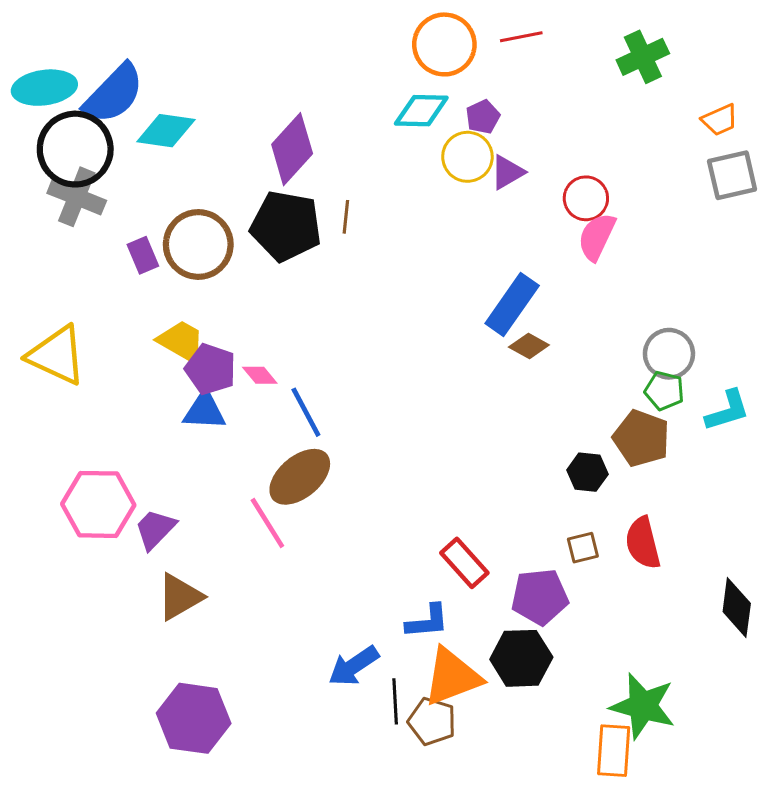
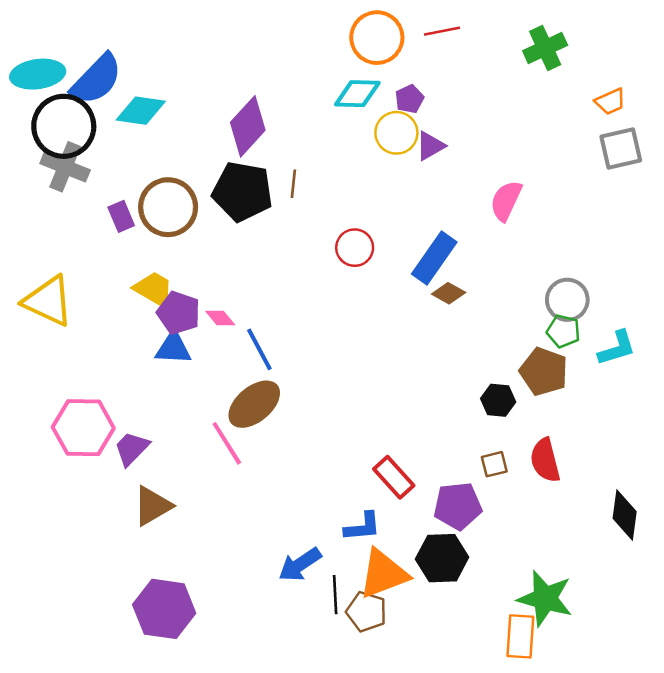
red circle: (586, 198) -> (355, 248), moved

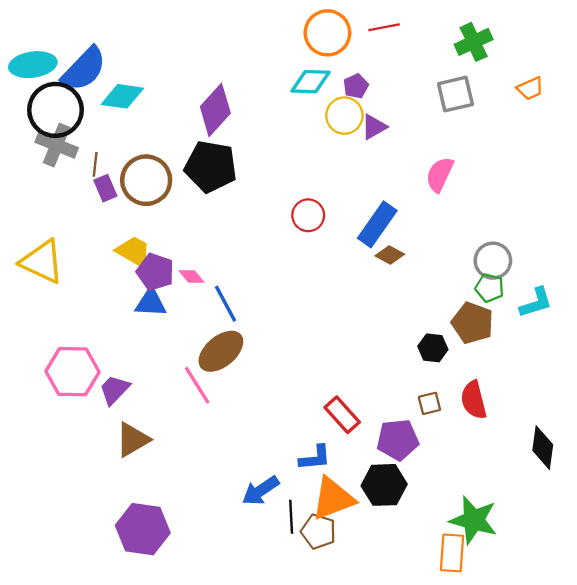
gray square: (621, 148) -> (455, 94), moved
brown line: (293, 184) -> (95, 164), moved

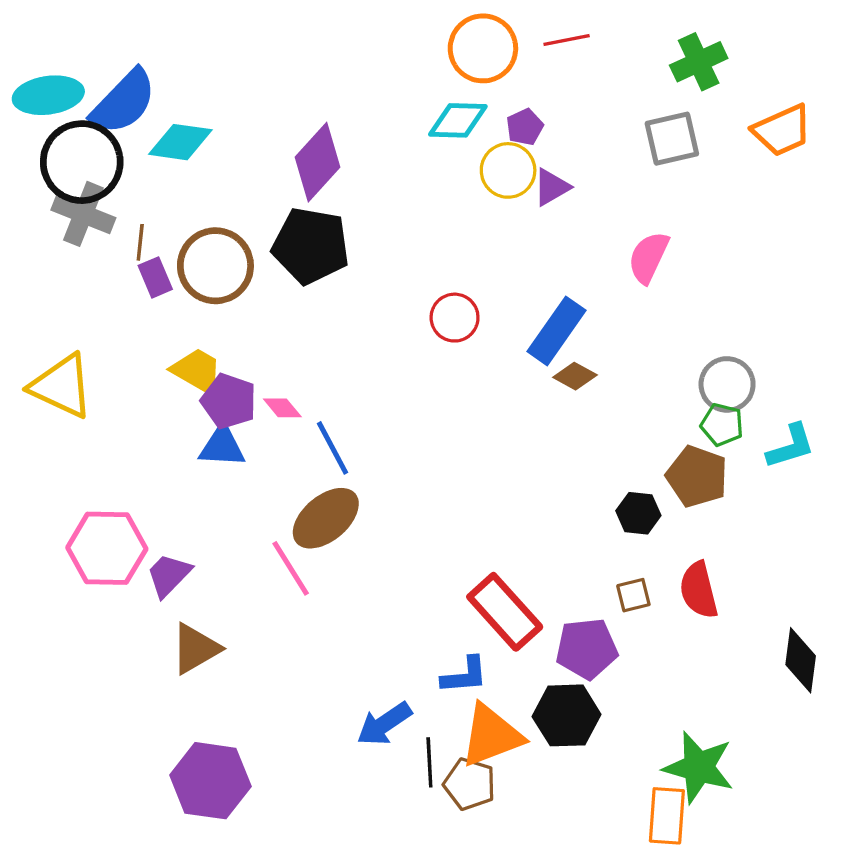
orange trapezoid: (530, 88) -> (782, 130), size x1.5
red rectangle: (342, 415) -> (505, 612), size x1.4

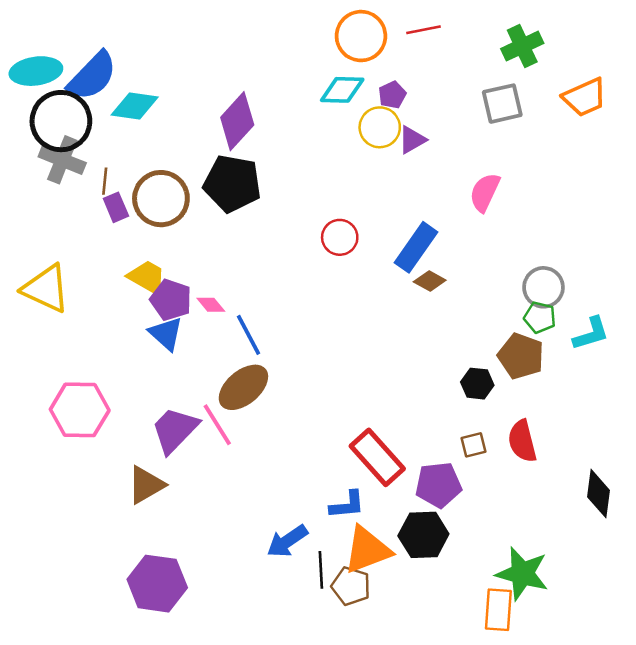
blue triangle: (222, 446) -> (166, 334), turned 39
purple trapezoid: (169, 575) -> (175, 430), moved, size x1.4

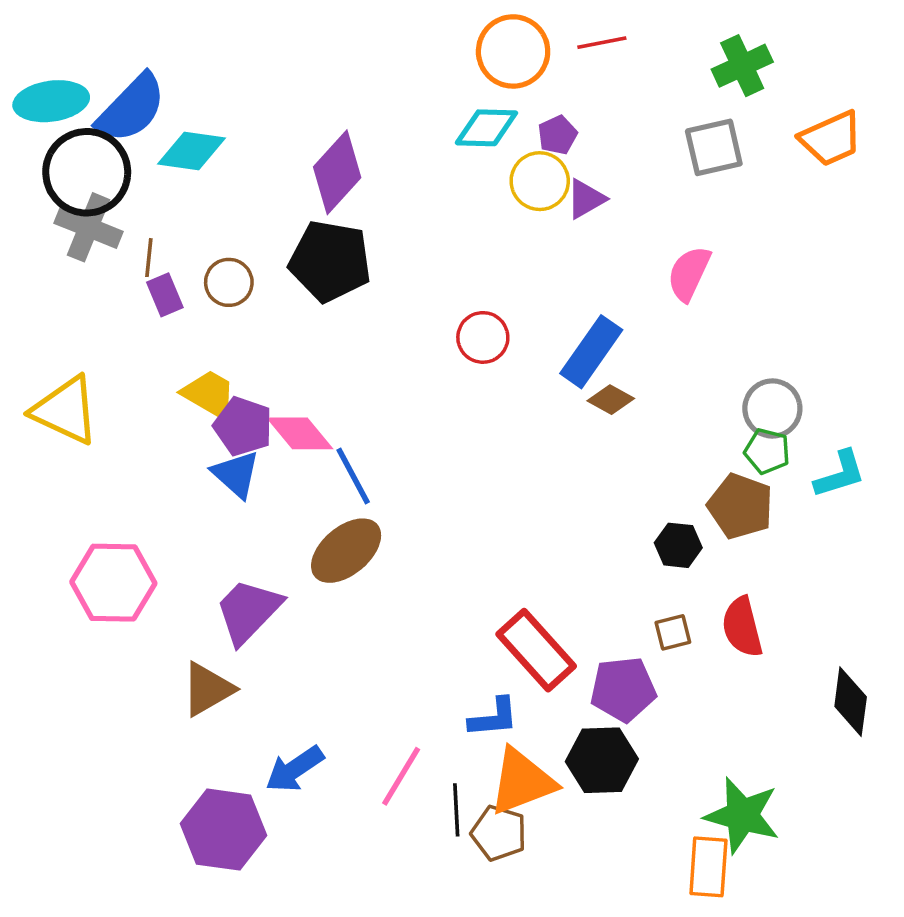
brown circle: (161, 199) -> (229, 282), size x0.6
pink diamond: (211, 305) -> (300, 433), size x1.6
pink line: (217, 425) -> (401, 776), moved, turned 63
blue arrow: (287, 541) -> (295, 769), moved

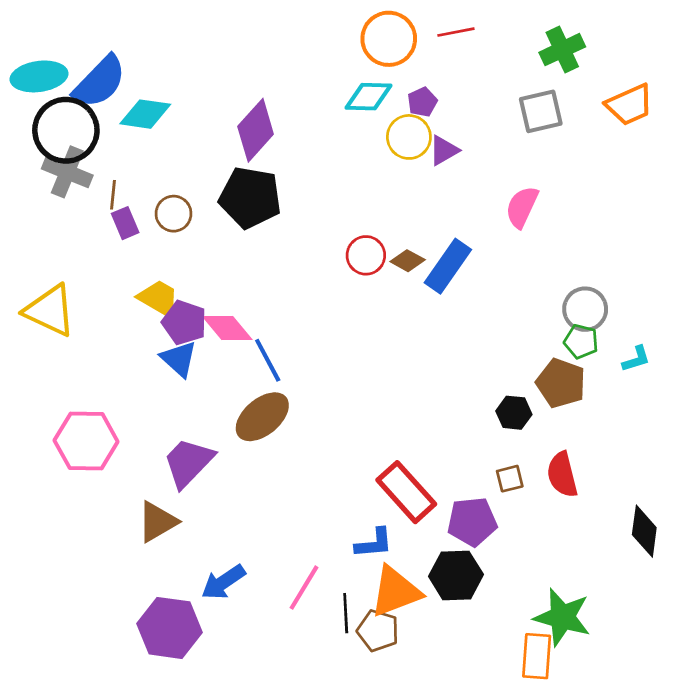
brown diamond: (611, 400) -> (408, 261), moved
cyan L-shape: (840, 474) -> (636, 359), size x0.7

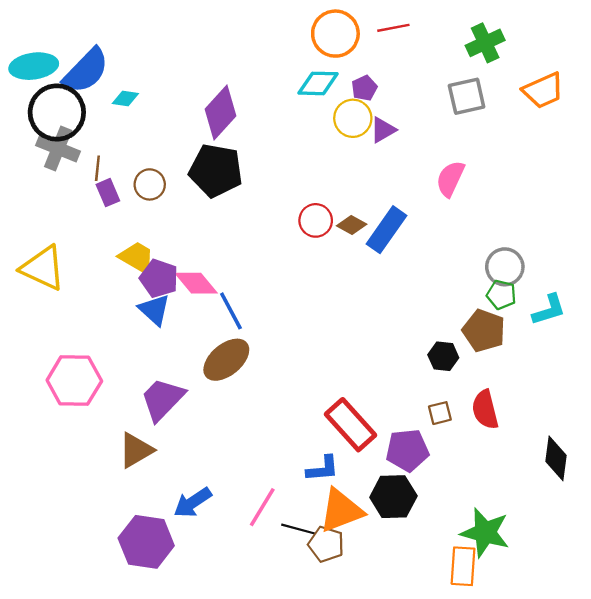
cyan diamond: (145, 114) -> (125, 99), size x0.6
cyan L-shape: (636, 359) -> (549, 310), size x1.4
black line: (346, 613) -> (298, 529), turned -72

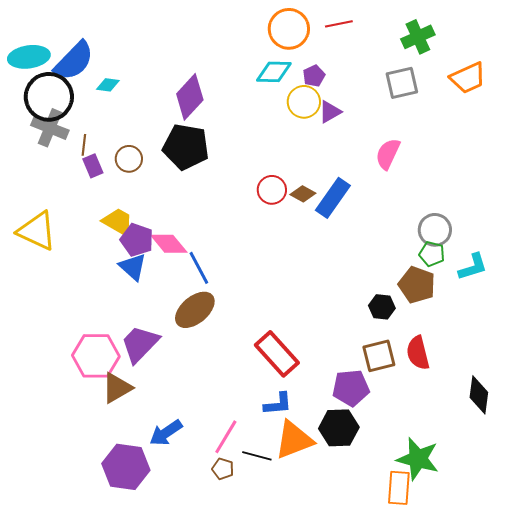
pink hexagon: (74, 381) -> (96, 356), moved
brown square: (440, 413) -> (379, 356), size x1.6
red rectangle: (350, 425) -> (277, 354), moved
brown pentagon: (326, 544) -> (223, 469), moved, size x0.7

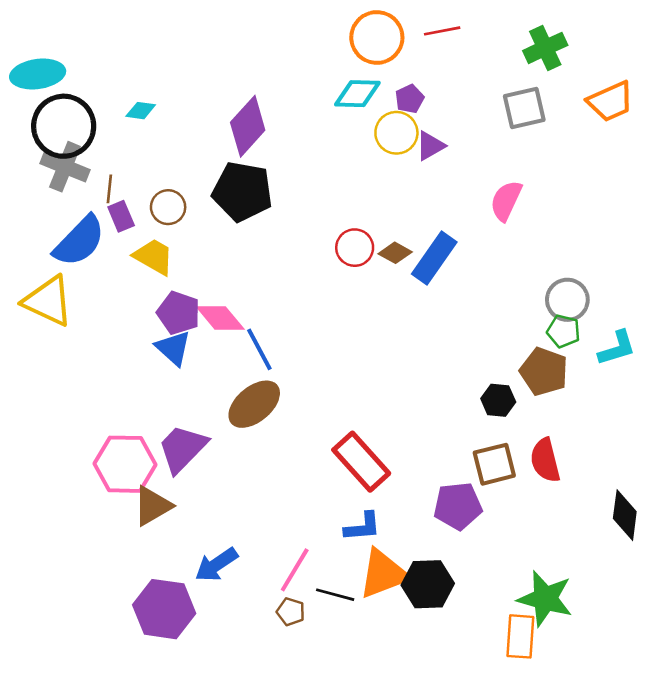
blue semicircle: (74, 61) -> (79, 241), moved
yellow trapezoid: (118, 222) -> (154, 257), moved
black hexagon: (339, 428) -> (428, 584), moved

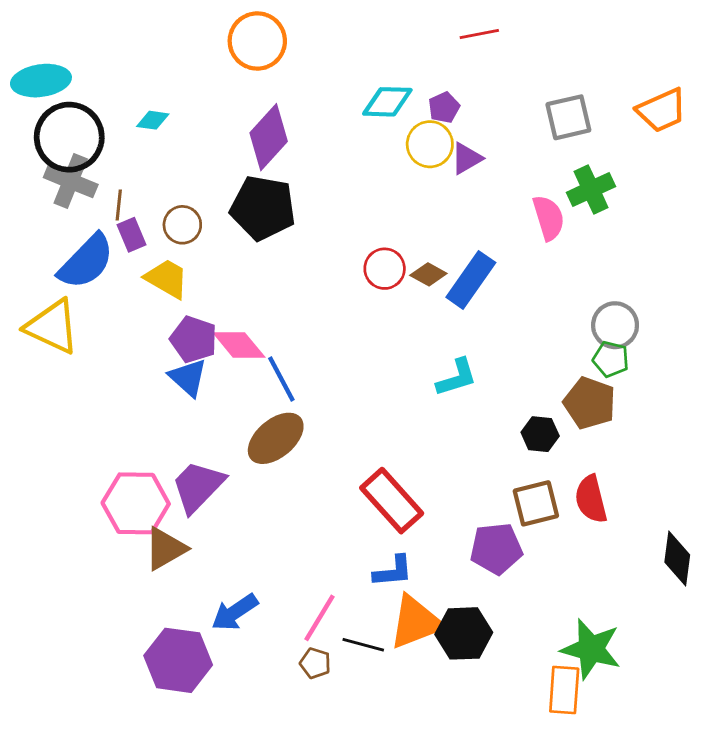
orange circle: (377, 37) -> (257, 41), moved
green cross: (545, 48) -> (591, 189), moved
pink semicircle: (506, 201) -> (549, 218), turned 138
cyan L-shape: (617, 348) -> (457, 378), moved

